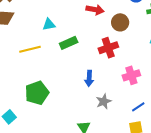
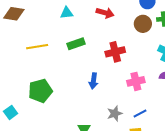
brown circle: (120, 22) -> (143, 24), moved
cyan triangle: (49, 24) -> (67, 13), moved
gray star: (104, 101) -> (115, 114), moved

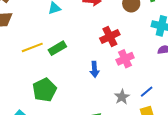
green rectangle: (76, 44) -> (57, 48), moved
pink cross: (136, 81) -> (125, 59), moved

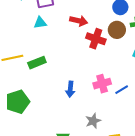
red cross: (110, 36) -> (96, 39), moved, turned 36
blue line: (147, 92) -> (122, 90), moved

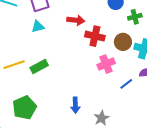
brown circle: (117, 30) -> (123, 42), moved
pink cross: (102, 84) -> (106, 64), moved
blue arrow: (70, 89) -> (75, 105), moved

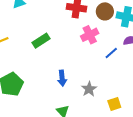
green rectangle: (39, 66) -> (41, 41), moved

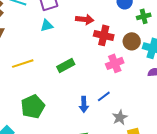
blue line: (111, 53) -> (104, 96), moved
gray star: (89, 89) -> (120, 117), moved

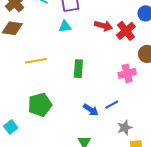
red cross: (104, 35) -> (126, 31), moved, turned 30
green rectangle: (66, 66) -> (78, 69), turned -66
blue arrow: (84, 104) -> (91, 110), turned -63

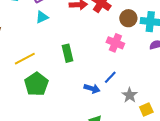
pink cross: (127, 73) -> (115, 43), turned -36
green pentagon: (40, 105) -> (36, 84), moved

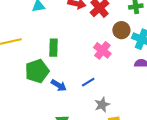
green pentagon: (36, 84) -> (37, 71), moved
blue arrow: (92, 89) -> (59, 85), moved

